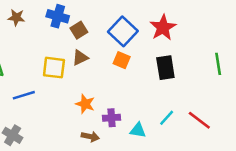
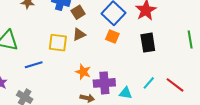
purple cross: (112, 118) -> (104, 83), size x1.5

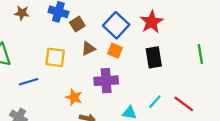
brown triangle: (79, 34) -> (88, 48), moved
orange star: (83, 72) -> (74, 97), moved
purple cross: (104, 83) -> (106, 81), moved

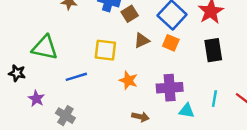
purple cross: (106, 81) -> (170, 88), moved
orange star: (74, 97) -> (128, 80), moved
cyan line: (155, 102) -> (214, 99), turned -32

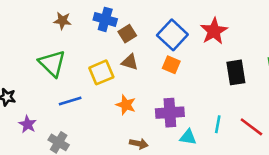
brown triangle: (142, 40) -> (130, 62), moved, turned 42
green triangle: (45, 48) -> (52, 63), moved, turned 32
yellow square: (105, 50) -> (101, 72), turned -30
black rectangle: (213, 50) -> (236, 72), moved

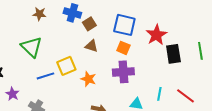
red star: (214, 31) -> (156, 35), moved
blue square: (172, 35) -> (124, 25), turned -30
yellow square: (101, 72) -> (66, 66), moved
purple cross: (170, 113) -> (123, 72), moved

